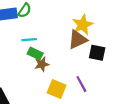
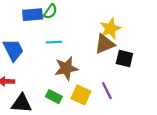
green rectangle: (35, 54) -> (54, 97), moved
brown star: (42, 64) -> (66, 68), size x1.5

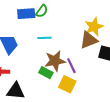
purple line: (107, 91) -> (71, 66), moved
green rectangle: (54, 97) -> (46, 73), moved

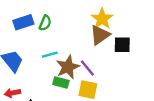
green semicircle: (42, 11) -> (45, 23), moved
cyan line: (45, 38) -> (50, 55), moved

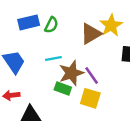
brown triangle: (100, 35) -> (91, 34), moved

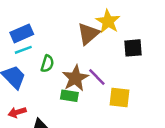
green semicircle: (51, 25) -> (47, 64), moved
cyan line: (53, 59) -> (23, 50), moved
yellow square: (90, 98) -> (120, 97), moved

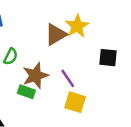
black square: (133, 48) -> (108, 58), moved
purple line: (97, 77) -> (68, 78), moved

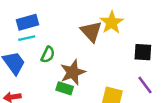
brown triangle: (56, 35) -> (91, 32), turned -40
purple line: (68, 78) -> (145, 85), moved

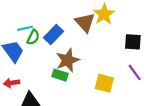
blue rectangle: (28, 22) -> (54, 34), moved, turned -30
green semicircle: (48, 55) -> (33, 37), moved

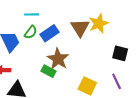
cyan line: (25, 28) -> (32, 14), moved
brown star: (68, 60) -> (58, 59), turned -30

